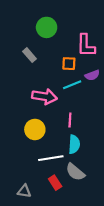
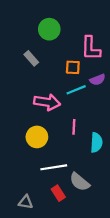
cyan semicircle: (74, 144) -> (96, 143), moved

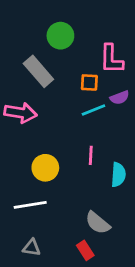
gray rectangle: (31, 58) -> (38, 71), size x1.6
pink arrow: (47, 102) -> (21, 113), moved
white line: (54, 167) -> (30, 205), moved
red rectangle: (58, 193) -> (85, 250), moved

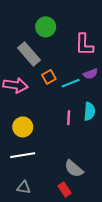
orange square: (89, 82) -> (49, 77), moved, turned -32
yellow circle: (45, 168) -> (23, 127), moved
cyan semicircle: (118, 175) -> (89, 111), moved

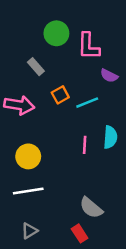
pink L-shape: (84, 45) -> (89, 46), moved
gray rectangle: (29, 54) -> (36, 67), size x0.6
purple semicircle: (90, 74) -> (109, 76), moved, turned 48
gray triangle: (24, 187) -> (29, 231), turned -40

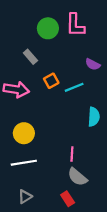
pink L-shape: (89, 46) -> (75, 25), moved
pink line: (85, 145) -> (72, 154), moved

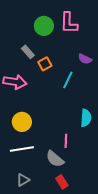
orange square: (51, 81) -> (45, 64), moved
cyan line: (74, 87) -> (68, 80), turned -42
cyan semicircle: (94, 117) -> (86, 118), moved
gray semicircle: (77, 177) -> (55, 159), moved

